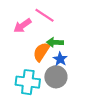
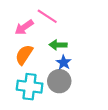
orange semicircle: (41, 52) -> (24, 55), moved

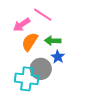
orange semicircle: (24, 55) -> (30, 42), moved
gray circle: (59, 81) -> (41, 69), moved

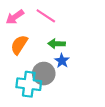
pink arrow: (22, 25) -> (15, 17), moved
orange semicircle: (30, 42) -> (19, 45), moved

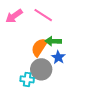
orange semicircle: (19, 45) -> (39, 47), moved
cyan cross: (29, 84) -> (27, 79), size x0.6

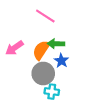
pink arrow: (14, 16) -> (14, 48), moved
cyan cross: (27, 79) -> (52, 92), moved

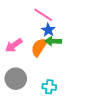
blue star: (61, 61) -> (48, 30), moved
gray circle: (43, 73) -> (16, 79), moved

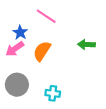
blue star: (48, 30) -> (20, 33), moved
green arrow: (53, 41) -> (86, 44), moved

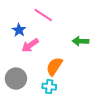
pink arrow: (15, 49) -> (30, 45), moved
orange semicircle: (42, 51) -> (54, 66), moved

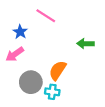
pink arrow: (30, 45) -> (15, 54), moved
gray circle: (16, 79) -> (31, 82), moved

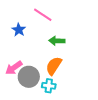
green arrow: (85, 44) -> (57, 41), moved
pink arrow: (15, 54) -> (14, 68), moved

